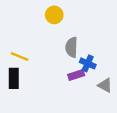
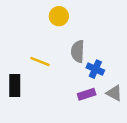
yellow line: (20, 56) -> (40, 62), moved
purple rectangle: (76, 75) -> (87, 94), moved

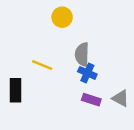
blue cross: (95, 69) -> (87, 73), moved
purple rectangle: (87, 94) -> (91, 100), turned 36

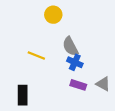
gray semicircle: (82, 54) -> (70, 46), turned -30
black rectangle: (16, 90) -> (23, 95), moved

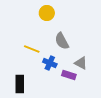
blue cross: (75, 62) -> (50, 63), moved
gray triangle: (103, 84) -> (81, 63), moved

